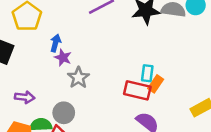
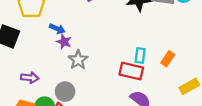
blue arrow: (55, 43) -> (57, 29), turned 98
orange rectangle: (156, 84) -> (168, 59), moved

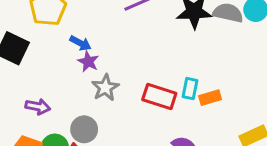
orange rectangle: (168, 59) -> (210, 98), moved, turned 35
red rectangle: (131, 71) -> (159, 96), moved

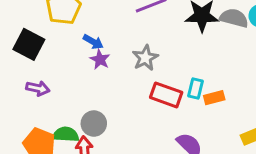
gray star: (105, 88) -> (145, 58), moved
purple arrow: (38, 107) -> (38, 88), moved

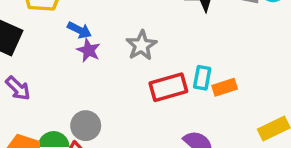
purple arrow: (38, 88) -> (18, 88), turned 35
red rectangle: (166, 95) -> (168, 87), turned -32

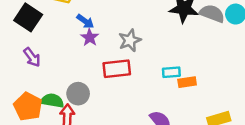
cyan rectangle: (202, 78) -> (171, 72), turned 66
red rectangle: (168, 87) -> (117, 69), moved

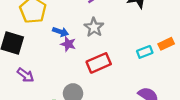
gray star: (130, 40) -> (94, 27), moved
orange rectangle: (187, 82) -> (166, 44), moved

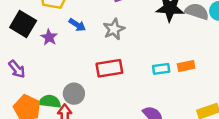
purple star: (68, 44) -> (49, 37), moved
purple arrow: (26, 75) -> (17, 69), moved

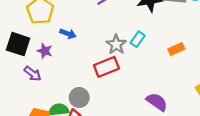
gray star: (114, 29) -> (116, 44), moved
purple arrow: (17, 69) -> (33, 74), moved
cyan rectangle: (161, 69) -> (138, 39), moved, turned -35

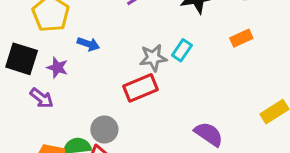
gray star: (116, 44) -> (153, 58), turned 30
orange rectangle: (176, 49) -> (241, 38), moved

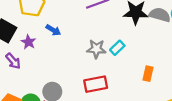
orange rectangle: (241, 38) -> (148, 74), moved, turned -64
red rectangle: (141, 88) -> (96, 84), moved

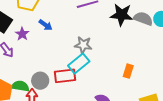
cyan rectangle: (117, 48) -> (79, 64), moved, size x1.5
red rectangle: (96, 84) -> (65, 76), moved

